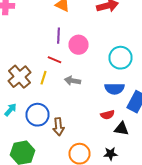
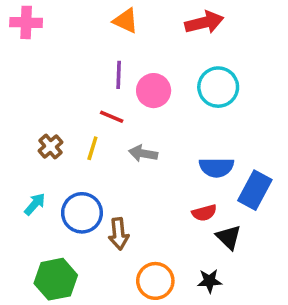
cyan circle: (120, 58) -> (218, 87), moved
brown cross: (20, 77) -> (51, 146), size x0.6
black triangle: (122, 129) -> (229, 237), turned 35

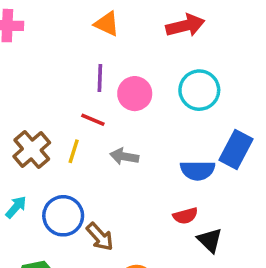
brown cross: (51, 146) -> (32, 149), size x1.5
blue rectangle: (255, 190) -> (236, 149), moved
brown arrow: (119, 234) -> (100, 237), turned -36

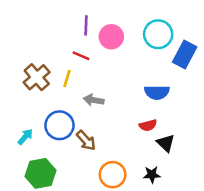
blue rectangle: (236, 149) -> (185, 54), moved
gray arrow: (124, 156) -> (94, 100), moved
cyan arrow: (16, 207) -> (25, 137), moved

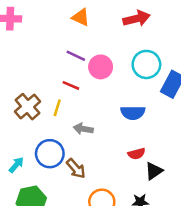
purple line: (86, 25) -> (76, 56), turned -66
blue semicircle: (157, 92) -> (133, 113), moved
black triangle: (166, 143) -> (154, 171), turned 42

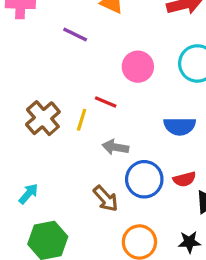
purple line: (76, 56) -> (75, 35), moved
red line: (71, 85) -> (106, 102), moved
blue circle: (50, 154) -> (144, 179), moved

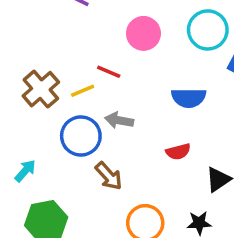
yellow line: (82, 120) -> (83, 91), turned 50
blue circle: (144, 179) -> (81, 136), moved
red semicircle: (184, 179) -> (178, 152), moved

